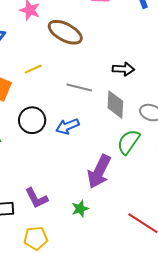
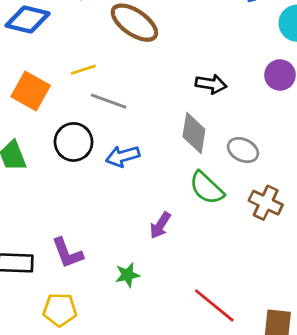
gray line: (79, 88) -> (109, 101), moved
green semicircle: (128, 142) -> (207, 188), turned -88
purple arrow: (99, 172) -> (160, 225), size x0.6

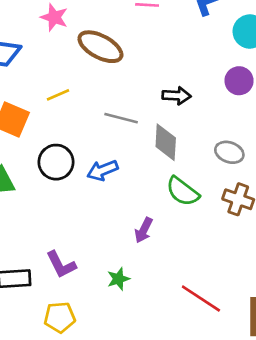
gray line: (109, 101) -> (121, 118), moved
gray ellipse: (243, 150) -> (229, 152), moved

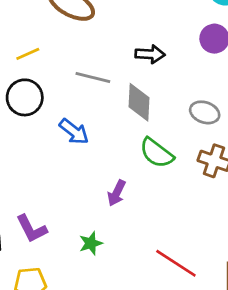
black circle: (56, 162) -> (25, 97), moved
blue arrow: (103, 170) -> (74, 131), turned -120

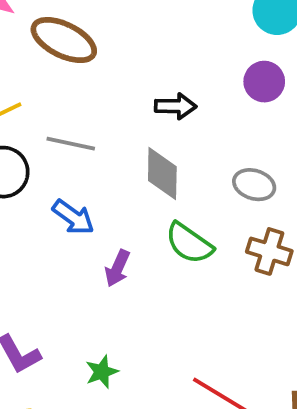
gray line: (93, 78) -> (71, 144), moved
purple arrow: (117, 193) -> (117, 268), moved

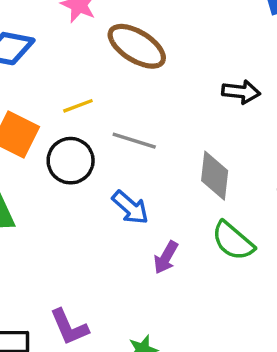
black arrow: (175, 106) -> (241, 92), moved

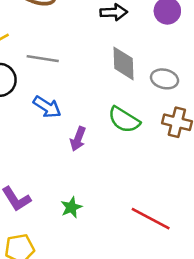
gray diamond: (215, 176) -> (123, 63), moved

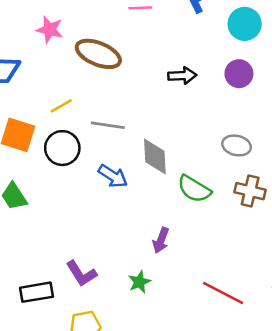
gray diamond: (123, 63) -> (155, 157), moved
purple arrow: (78, 139) -> (161, 240), moved

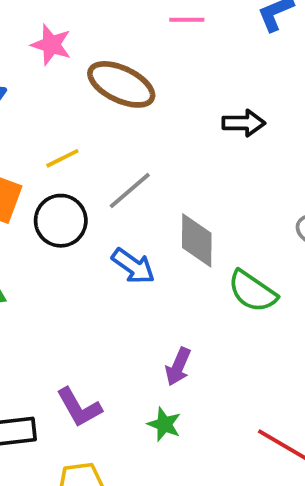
gray line: (108, 125) -> (130, 191), turned -52
purple arrow: (161, 240) -> (178, 367), moved
green star: (139, 282) -> (164, 424), turned -30

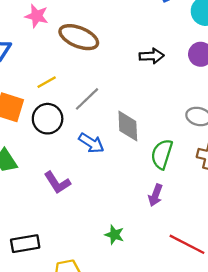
green semicircle: (252, 291) -> (162, 154), turned 76
purple arrow: (178, 367) -> (155, 195), moved
purple L-shape: (79, 407) -> (57, 183), moved

